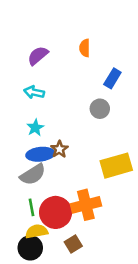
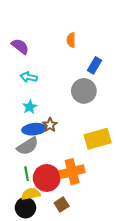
purple semicircle: (38, 56) -> (20, 46), moved, turned 78
gray circle: (100, 109) -> (84, 91), size x1.5

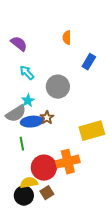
cyan arrow: (29, 77) -> (27, 73), turned 35
gray circle: (84, 91) -> (58, 87), moved
gray semicircle: (28, 146) -> (16, 114), moved
green line: (27, 174) -> (22, 144), moved
brown square: (62, 205) -> (47, 193), moved

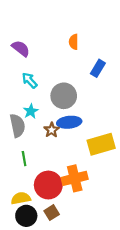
gray semicircle: (16, 114) -> (17, 126), turned -70
blue ellipse: (32, 122) -> (69, 122), moved
yellow semicircle: (29, 183) -> (21, 198), moved

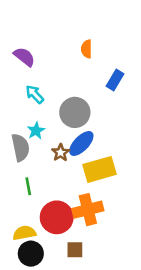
blue ellipse: (69, 122) -> (81, 144), turned -40
yellow rectangle: (101, 144) -> (99, 169), moved
brown square: (52, 213) -> (75, 250), moved, turned 32

